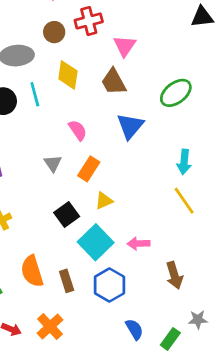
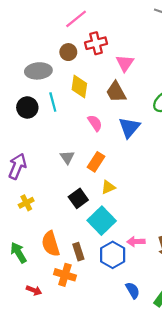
pink semicircle: (78, 130) -> (95, 123), moved
pink arrow: (138, 244) -> (136, 242), moved
orange cross: (50, 326) -> (65, 275), moved, turned -30

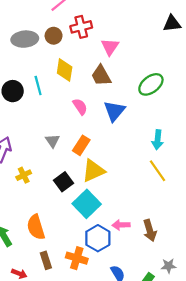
gray ellipse: (38, 71) -> (25, 39), moved
yellow triangle: (108, 187) -> (93, 171), size x1.6
yellow cross: (26, 203) -> (24, 175), moved
brown rectangle: (78, 252) -> (46, 260), moved
orange cross: (65, 275) -> (77, 258), moved

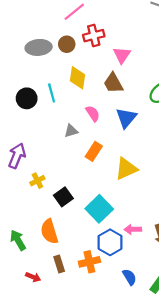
gray triangle: (52, 141) -> (71, 131), moved, turned 48
yellow triangle: (93, 171) -> (126, 169), moved
black square: (63, 182) -> (63, 197), moved
orange cross: (77, 258) -> (89, 262), turned -30

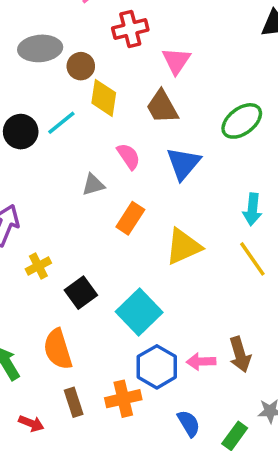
brown circle: (67, 44) -> (81, 66), moved
cyan line: (52, 93) -> (61, 123), turned 66
pink arrow: (133, 229) -> (201, 362), moved

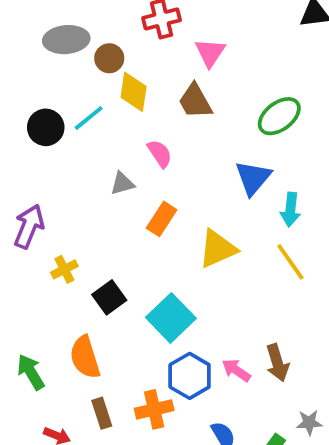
blue triangle: (183, 163) -> (253, 178), moved
pink arrow: (201, 362) -> (236, 370), turned 36

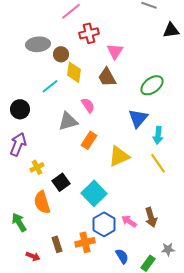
black circle: (46, 127) -> (20, 109), moved
gray triangle: (122, 183) -> (68, 121), size x1.5
orange semicircle: (85, 357) -> (42, 202), moved

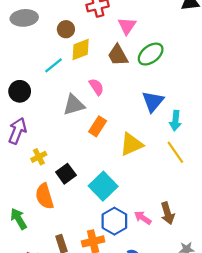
gray ellipse: (38, 44) -> (24, 18), moved
yellow diamond: (74, 72) -> (81, 50), turned 60
green ellipse: (152, 85) -> (151, 54), moved

